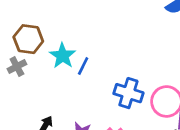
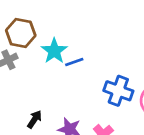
blue line: (83, 66) -> (74, 62), turned 42

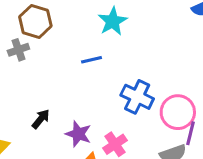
cyan star: (54, 51) -> (113, 21), moved

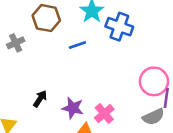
brown hexagon: (35, 21) -> (46, 18), moved
blue cross: (137, 97) -> (119, 27), moved

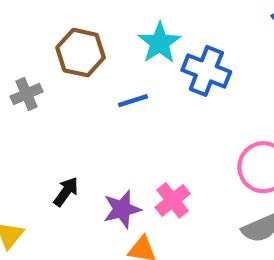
purple star: (73, 108) -> (122, 209), turned -30
pink cross: (104, 114) -> (173, 200), moved

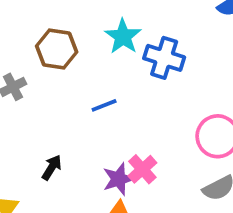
blue line: (133, 101) -> (104, 105), moved
purple star: (122, 209) -> (119, 179), moved

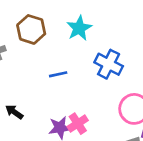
blue cross: (164, 58) -> (109, 64), moved
black arrow: (52, 168) -> (14, 112), turned -96

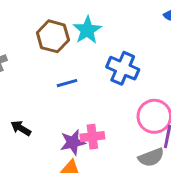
brown hexagon: (31, 29) -> (53, 36), moved
pink cross: (78, 124) -> (92, 137), turned 30

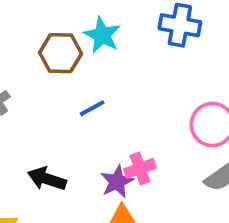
blue cross: (123, 68) -> (180, 25), moved
black arrow: (21, 128) -> (47, 179), size x1.4

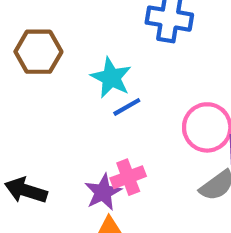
cyan star: (102, 35) -> (111, 78), moved
blue line: (92, 108) -> (127, 107), moved

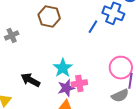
cyan star: (111, 78) -> (63, 68), moved
blue line: (127, 107) -> (93, 27), moved, turned -40

